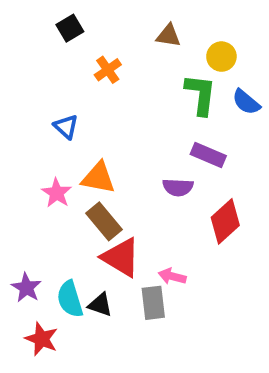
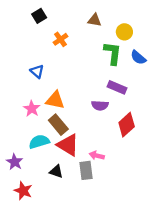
cyan semicircle: (70, 299) -> (39, 142), moved, turned 90

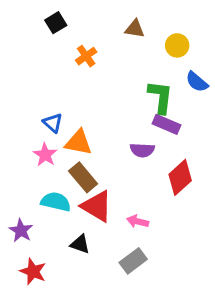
green L-shape: (113, 53) -> (160, 97), moved
blue triangle: (37, 71) -> (53, 123), moved
cyan semicircle: (39, 142) -> (56, 202), turned 30
gray rectangle: (86, 170) -> (133, 261), moved, turned 60

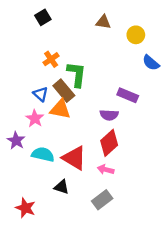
orange cross: (86, 56) -> (51, 59), moved
green L-shape: (160, 97) -> (77, 74), moved
brown rectangle: (83, 177) -> (64, 91), moved
red diamond: (180, 177) -> (109, 143), moved
purple star: (21, 231) -> (16, 141), moved

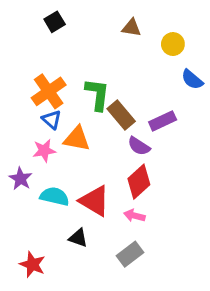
orange cross: (51, 59) -> (49, 91), moved, size x1.6
brown rectangle: (64, 91) -> (121, 115), moved
purple rectangle: (128, 95) -> (163, 121), turned -48
purple semicircle: (109, 115) -> (139, 146), turned 30
pink star: (35, 118) -> (44, 151), turned 30

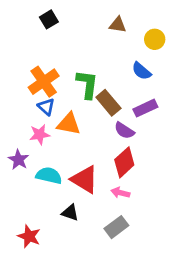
blue semicircle: (192, 80) -> (141, 71), moved

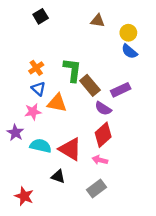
blue semicircle: (141, 71) -> (129, 51), moved
orange cross: (44, 82) -> (36, 68), size x0.6

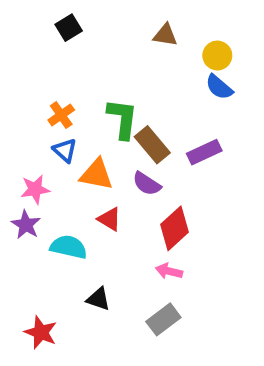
purple semicircle: (103, 108) -> (147, 184), moved
pink star: (33, 112) -> (35, 189), moved
red triangle: (70, 149) -> (110, 219), moved, size x0.6

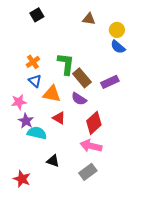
purple star: (26, 225) -> (26, 121), moved
pink arrow: (169, 271) -> (91, 146), size x1.5

